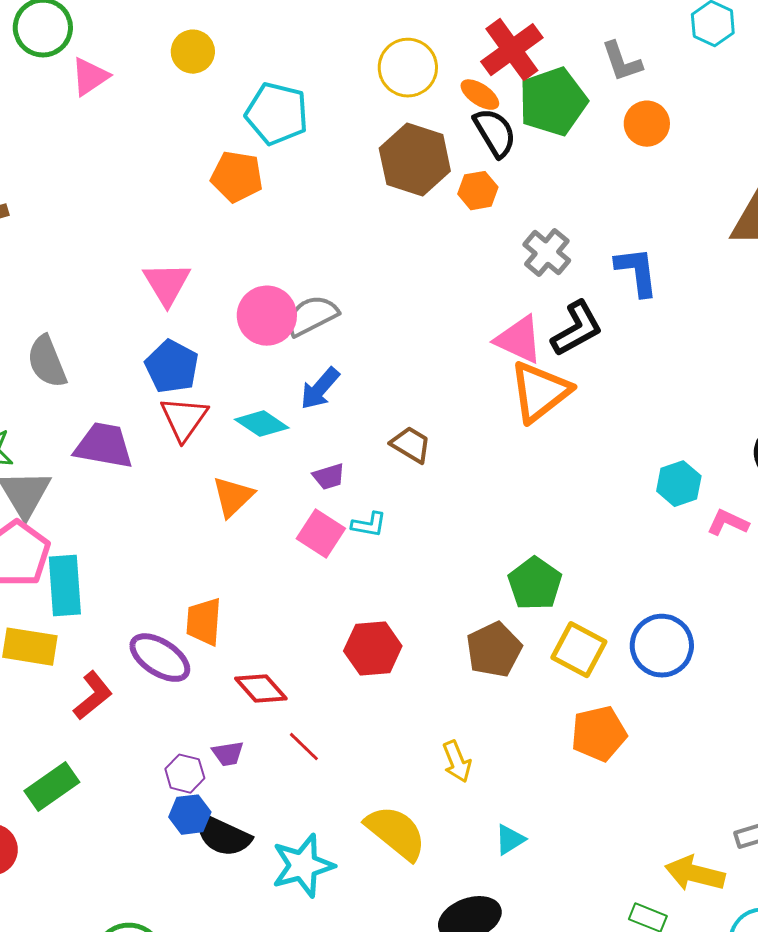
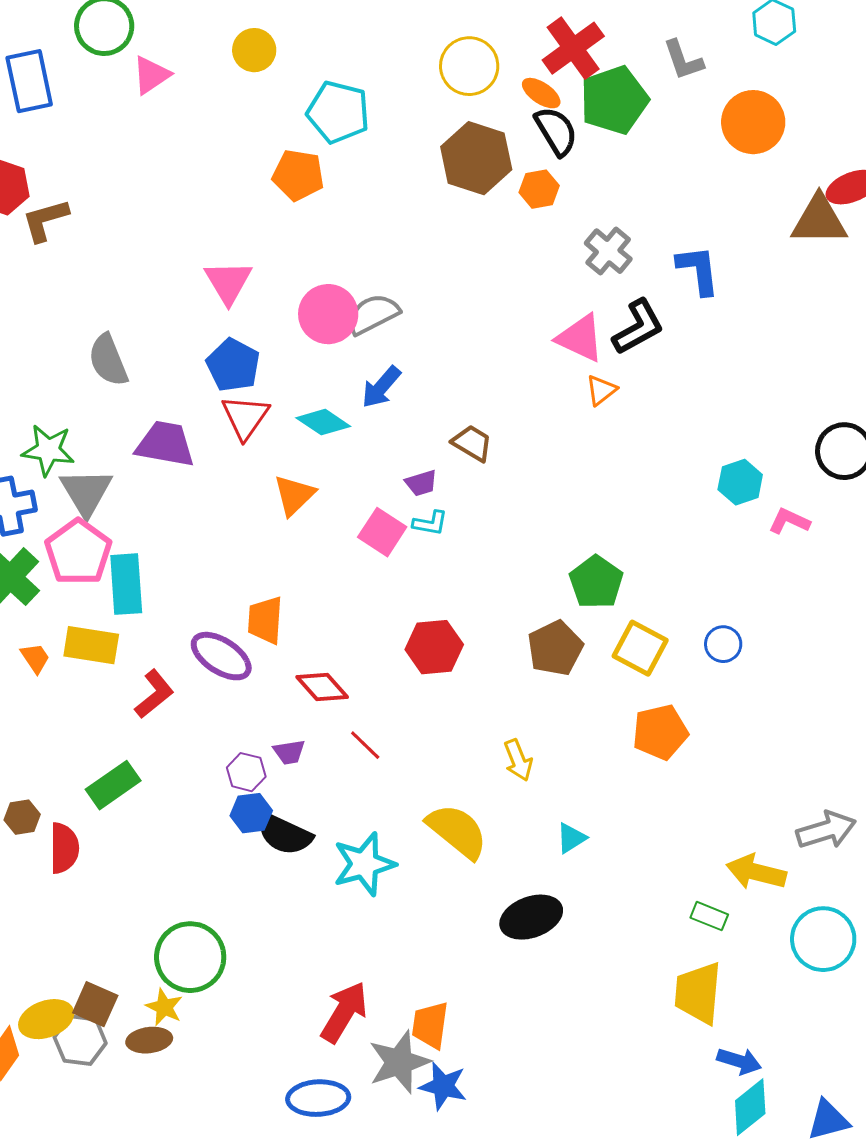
orange circle: (647, 124) -> (753, 122), moved, size x1.4
orange triangle: (540, 392) -> (601, 390), size x0.5
purple trapezoid: (329, 477) -> (421, 483), moved
blue circle: (662, 646) -> (723, 644), size x0.6

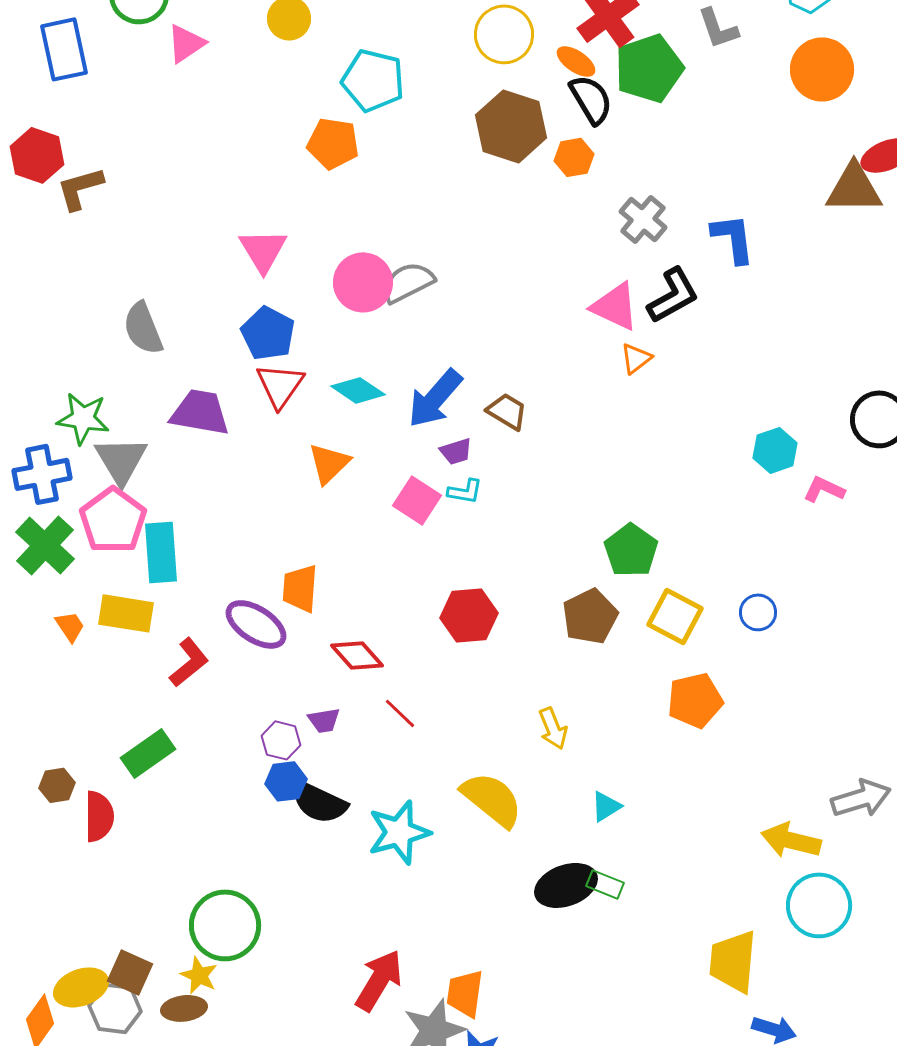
orange circle: (753, 122) -> (822, 69), moved
blue arrow: (381, 387) -> (435, 398), moved, size x1.4
green rectangle: (709, 916) -> (605, 884), moved
cyan circle: (823, 939) -> (819, 905), moved

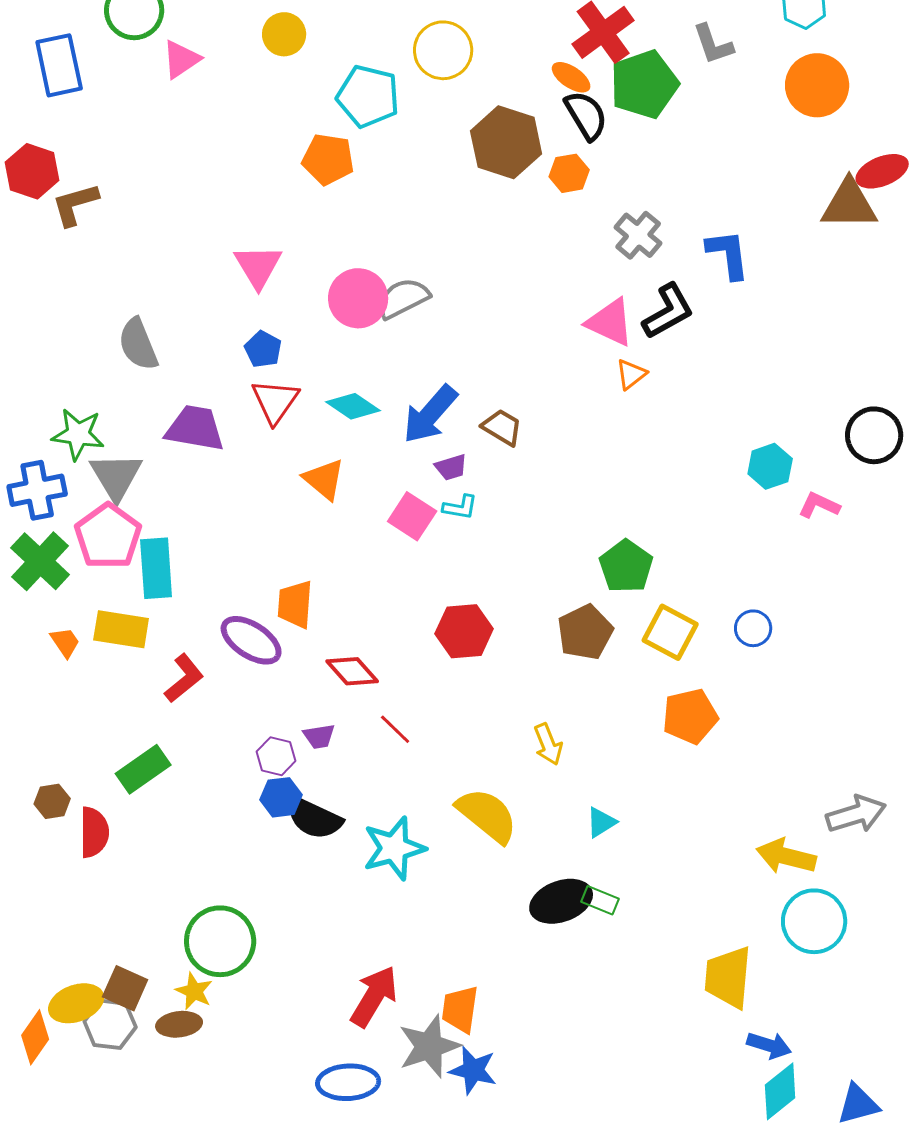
yellow circle: (504, 34) -> (443, 50), moved
blue pentagon: (268, 333) -> (263, 349), size x0.7
orange triangle: (329, 463) -> (324, 479), turned -36

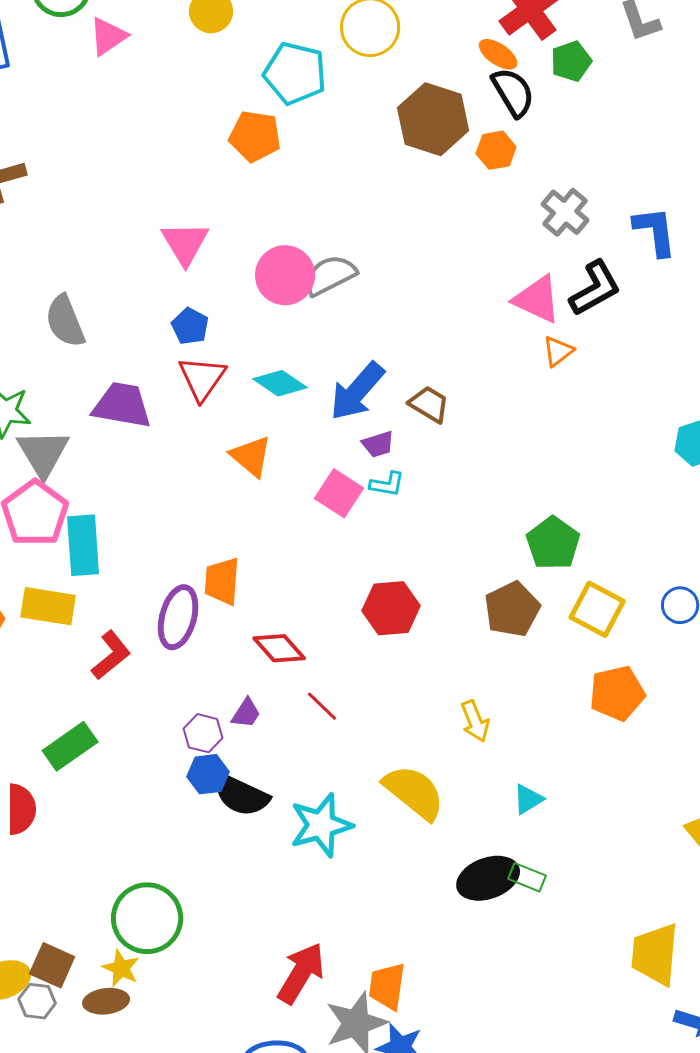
green pentagon: (644, 84) -> (571, 61), size x0.6
purple ellipse: (251, 640) -> (178, 617), turned 72
purple trapezoid: (319, 736) -> (246, 713), turned -48
gray hexagon: (110, 1024) -> (37, 1001), size x0.7

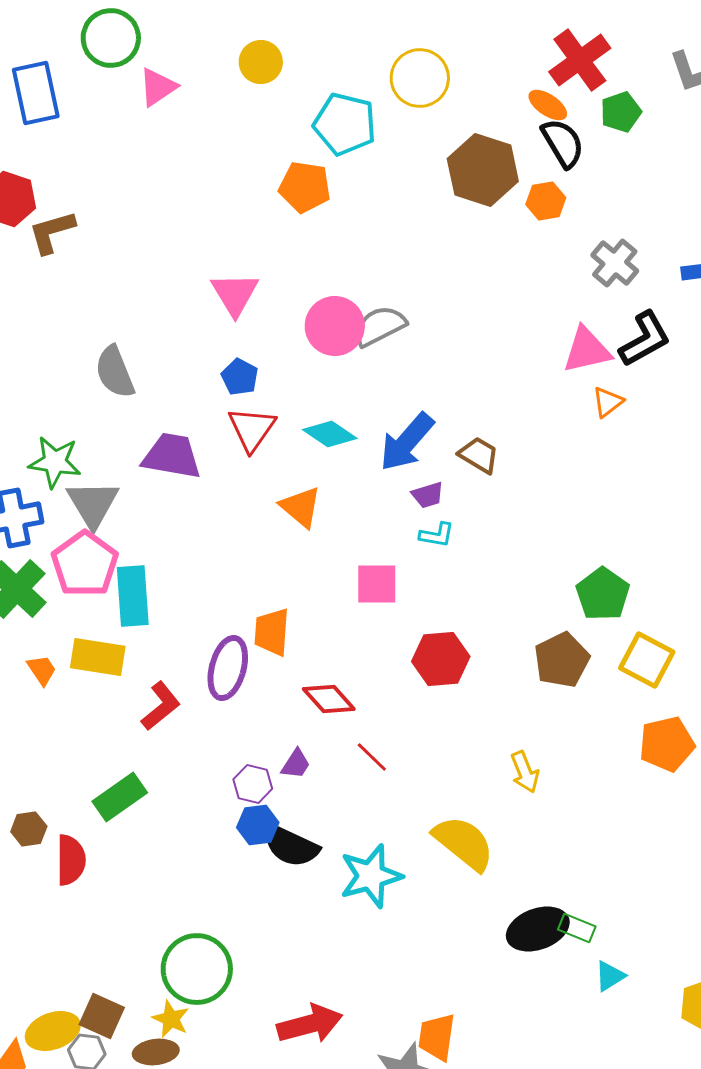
pink triangle: (537, 299) -> (587, 350), turned -38
pink square: (339, 493) -> (377, 584), moved, turned -33
cyan triangle: (528, 799) -> (610, 976), moved
red arrow: (301, 973) -> (310, 1024), moved, turned 44

